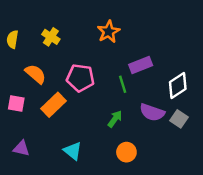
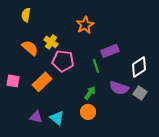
yellow cross: (51, 37) -> (51, 42), moved
yellow semicircle: (12, 39) -> (26, 15), moved
orange semicircle: (36, 74) -> (30, 48), moved
purple triangle: (21, 148) -> (36, 117), moved
orange circle: (126, 152) -> (88, 112), moved

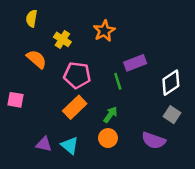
yellow cross: (51, 42) -> (62, 39), moved
orange rectangle: (42, 82) -> (75, 107), moved
purple semicircle: (119, 88) -> (154, 141), moved

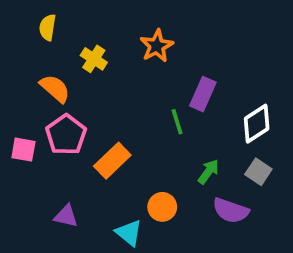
purple rectangle: (135, 63) -> (203, 94), turned -45
pink pentagon: (77, 75) -> (66, 135), moved, turned 30
green arrow: (110, 115) -> (208, 172), moved
cyan triangle: (70, 145) -> (129, 233), moved

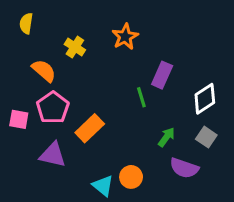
yellow semicircle: (48, 27) -> (26, 23), moved
orange circle: (162, 207) -> (131, 177), moved
purple triangle: (66, 216) -> (53, 155), moved, size x1.4

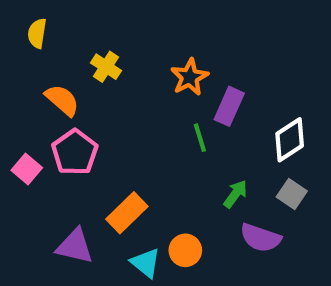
orange star: (125, 37) -> (190, 77), moved
pink square: (19, 119) -> (27, 169), turned 30
orange rectangle: (90, 128) -> (127, 213), moved
purple triangle: (53, 155) -> (75, 246), moved

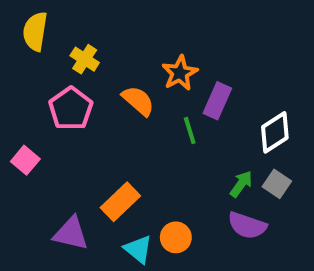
yellow semicircle: (37, 33) -> (35, 31), size x1.4
yellow cross: (106, 67) -> (85, 59), moved
orange semicircle: (62, 100) -> (138, 101), moved
pink pentagon: (75, 152) -> (71, 109), moved
green arrow: (235, 194) -> (241, 184), moved

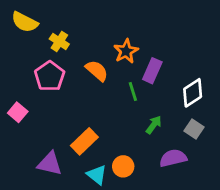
yellow semicircle: (35, 31) -> (25, 22), turned -72
green arrow: (241, 184) -> (154, 125), moved
purple semicircle: (247, 225) -> (173, 158), turned 148

